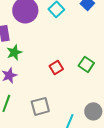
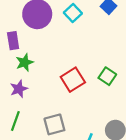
red square: (56, 67) -> (73, 80), size x1.5

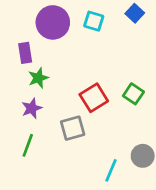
cyan square: (73, 13) -> (94, 21), turned -30
gray square: (54, 124) -> (73, 128), moved

